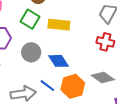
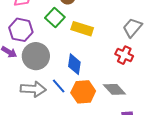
gray circle: (31, 52) -> (36, 56), moved, size x1.4
blue diamond: (58, 61) -> (74, 64), turned 30

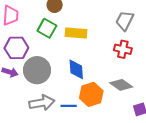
blue line: (59, 86) -> (69, 106), moved, turned -35

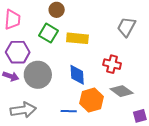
red cross: (123, 49) -> (112, 64), moved
gray arrow: (42, 103) -> (23, 110), moved

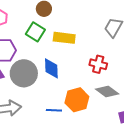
blue diamond: (77, 75) -> (51, 68), moved

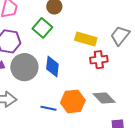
yellow rectangle: (64, 38) -> (86, 39), moved
red cross: (98, 64) -> (99, 60), moved, turned -30

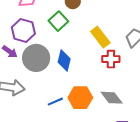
yellow rectangle: (86, 39) -> (100, 37), turned 30
blue line: (49, 108) -> (55, 102), turned -42

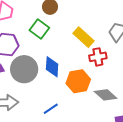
orange hexagon: (80, 98) -> (78, 81), moved

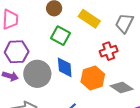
green square: (39, 29) -> (61, 36), moved
yellow rectangle: (84, 37) -> (89, 19), moved

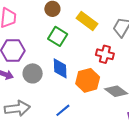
red cross: (109, 51) -> (105, 54), turned 30
gray circle: (37, 74) -> (33, 73), size x0.7

